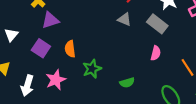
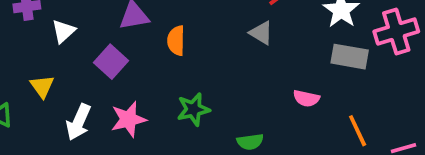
gray rectangle: (157, 24) -> (350, 57), moved, turned -36
orange semicircle: (70, 49) -> (176, 41), moved
pink semicircle: (156, 53) -> (306, 98), turned 80

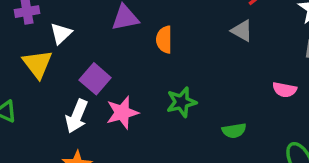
purple square: (111, 62) -> (95, 79), moved
yellow triangle: (42, 86) -> (37, 64), moved, size x1.4

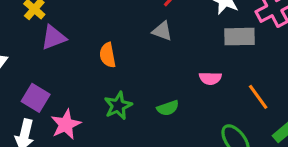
orange semicircle: (164, 40) -> (108, 55), moved
green semicircle: (234, 131) -> (168, 108), moved

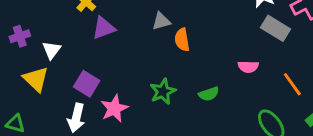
gray triangle: (162, 31) -> (161, 21), moved, turned -36
gray rectangle: (240, 37) -> (276, 28), turned 32
orange semicircle: (108, 55) -> (182, 40), moved

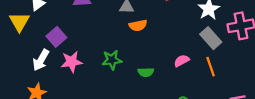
orange semicircle: (182, 40) -> (138, 25), turned -108
pink semicircle: (248, 67) -> (182, 61), turned 133
orange line: (292, 84) -> (211, 67), moved

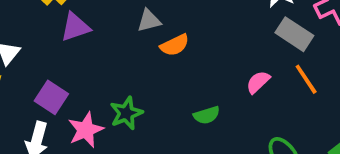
green star: (112, 60) -> (126, 113), moved

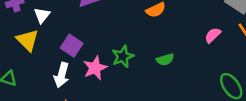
green semicircle: (207, 115) -> (165, 60), moved

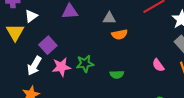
pink semicircle: (213, 35) -> (158, 65), turned -96

